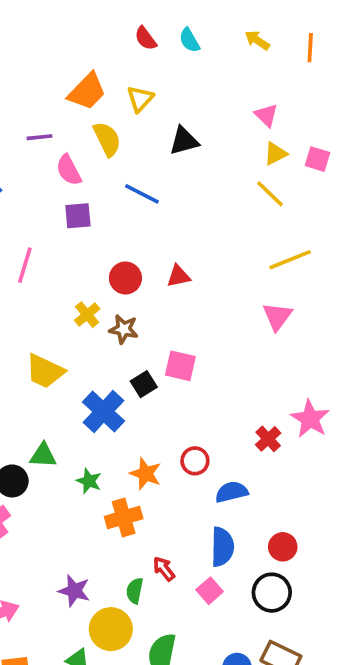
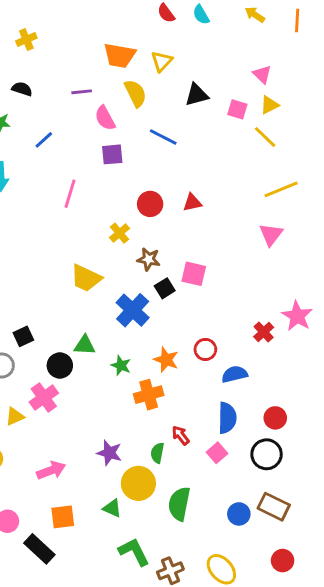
orange trapezoid: (87, 91) -> (120, 55), turned 56
pink square: (317, 159) -> (237, 109), moved
brown star: (124, 329) -> (149, 259), moved

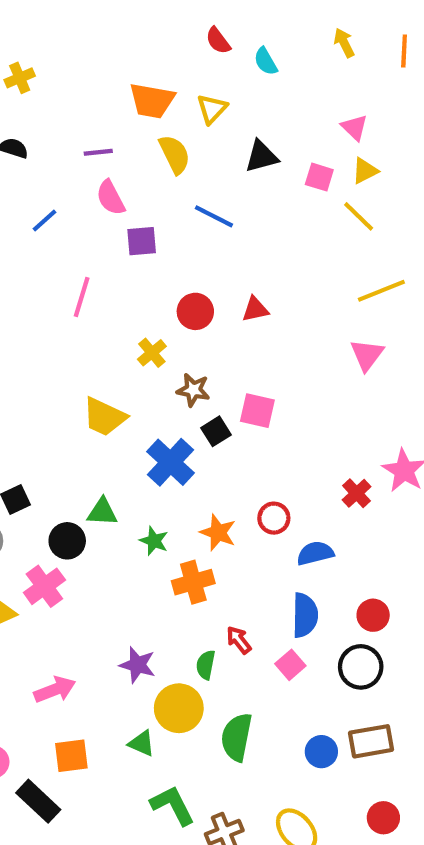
cyan semicircle: (201, 15) -> (266, 61), moved
yellow arrow: (255, 15) -> (344, 43), turned 30
pink semicircle: (105, 118) -> (111, 198), moved
brown rectangle: (274, 507) -> (371, 741), turned -36

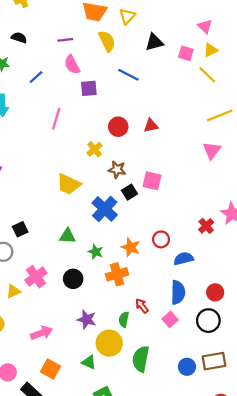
black circle: (67, 541) -> (73, 279), moved
orange square: (71, 756) -> (51, 369), turned 36

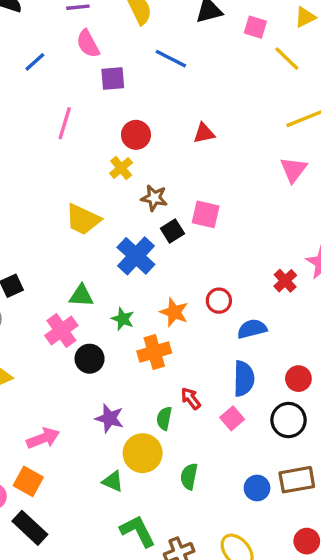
yellow triangle: (211, 50) -> (305, 17), moved
red circle: (118, 127) -> (136, 135), moved
pink cross: (36, 277) -> (61, 330), moved
green semicircle: (141, 359) -> (189, 476), size x0.7
orange square: (51, 369) -> (28, 481), moved

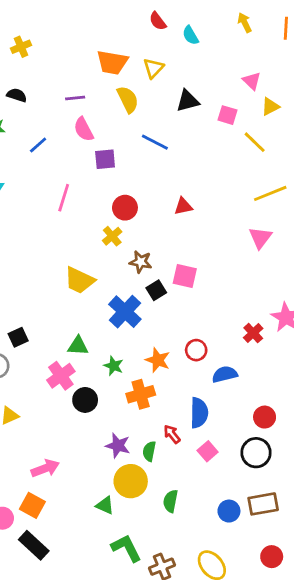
blue semicircle: (244, 379) -> (199, 413), moved
purple star: (109, 418) -> (118, 446), moved

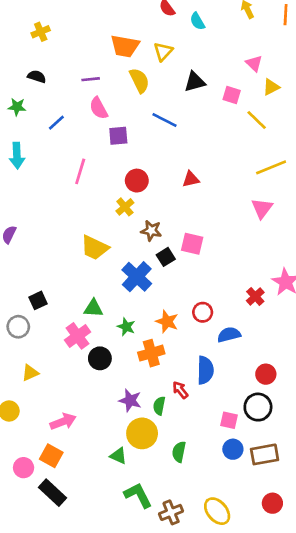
pink square: (208, 451) -> (229, 420), moved, turned -36
blue circle: (229, 511) -> (233, 449), moved

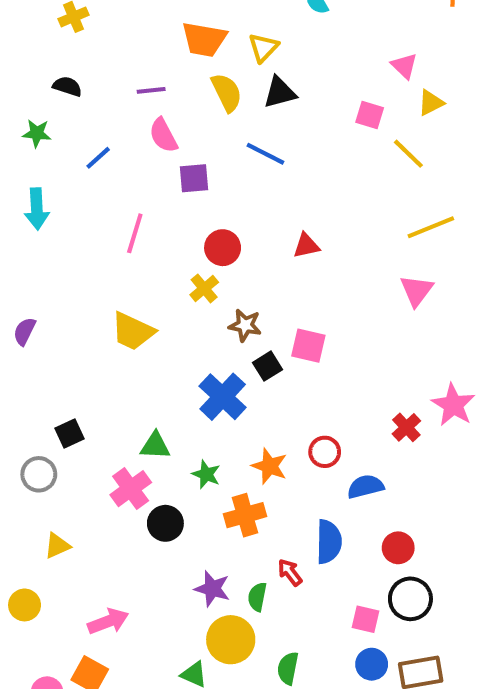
black triangle: (195, 82) -> (280, 92), moved
yellow trapezoid: (95, 248) -> (133, 331), moved
red circle: (266, 374) -> (398, 548), moved

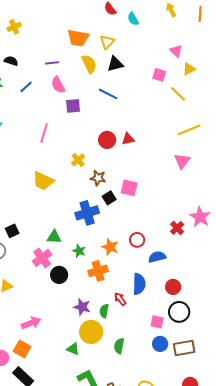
blue line: (98, 158) -> (26, 87), moved
red circle: (223, 248) -> (107, 140), moved
blue cross: (223, 397) -> (87, 213), turned 30

